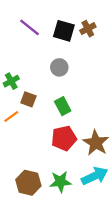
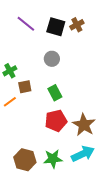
brown square: (28, 99) -> (25, 87), turned -32

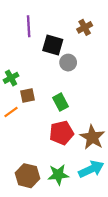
purple line: (26, 24) -> (29, 26), turned 48
black square: (56, 27) -> (53, 45), moved
gray circle: (52, 59) -> (68, 63), moved

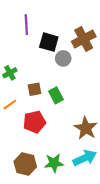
brown cross: (85, 27) -> (84, 39), moved, size x1.6
brown square: (27, 95) -> (34, 89), moved
red pentagon: (62, 133) -> (34, 122), moved

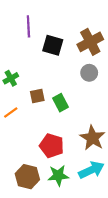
gray circle: (63, 58) -> (89, 73), moved
red pentagon: (34, 122) -> (52, 146), moved, turned 30

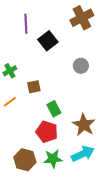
brown cross: (90, 42) -> (82, 18), moved
black square: (53, 45) -> (48, 41), turned 36
green rectangle: (60, 103) -> (54, 109), moved

